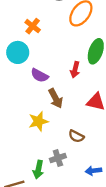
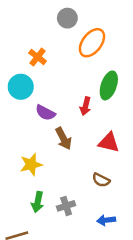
yellow star: (38, 121) -> (31, 164), moved
brown semicircle: (76, 136) -> (101, 180), moved
green arrow: (38, 170) -> (38, 202), moved

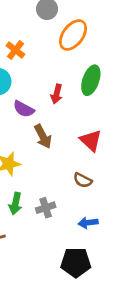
red arrow: (85, 106) -> (57, 94), moved
red triangle: (109, 142) -> (91, 141), turned 30

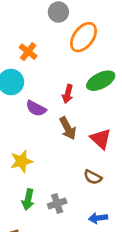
green ellipse: (91, 80) -> (101, 81), turned 44
brown arrow: (43, 136) -> (68, 128), moved

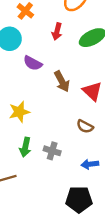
red arrow: (68, 94) -> (57, 32), moved
gray cross: (57, 204) -> (52, 151), turned 35

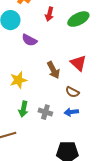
brown arrow: (62, 81) -> (53, 70), moved
blue arrow: (90, 164) -> (71, 112), moved

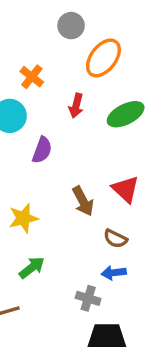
purple semicircle: (29, 40) -> (42, 150), turned -98
green arrow: (23, 109) -> (32, 268), turned -140
gray cross: (45, 112) -> (88, 298), moved

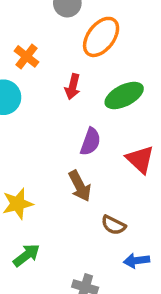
purple semicircle: (42, 150) -> (90, 142), moved
red triangle: (126, 189) -> (140, 159), moved
blue arrow: (114, 273) -> (137, 261), moved

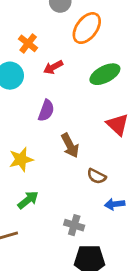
red arrow: (73, 87) -> (53, 67), moved, turned 48
purple semicircle: (90, 142) -> (46, 111), moved

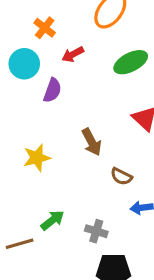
purple semicircle: (46, 111) -> (52, 90), moved
green arrow: (28, 200) -> (52, 220), moved

